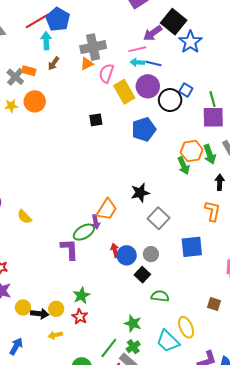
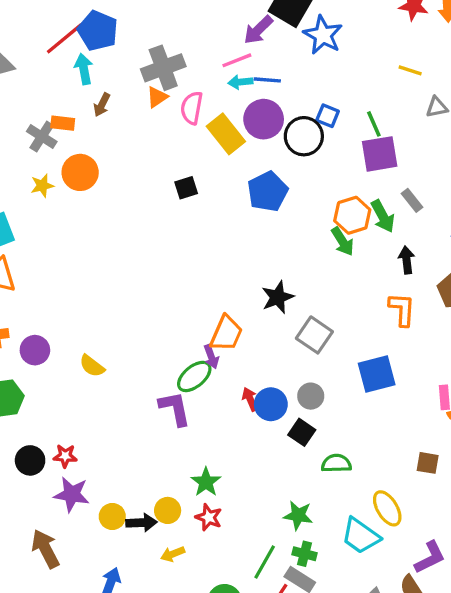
green cross: (133, 347) -> (305, 554), turned -32

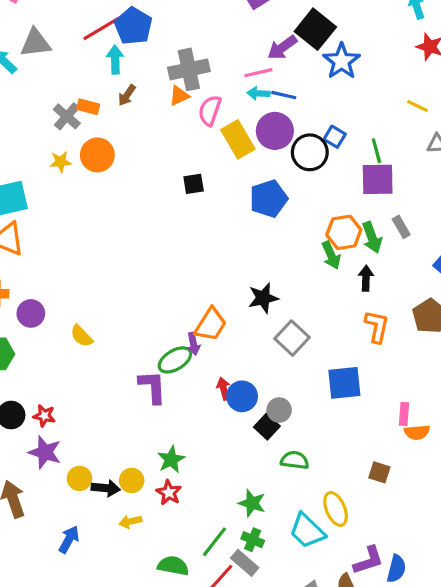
black arrow: (407, 260) -> (366, 278), moved
gray circle: (311, 396) -> (279, 410), moved

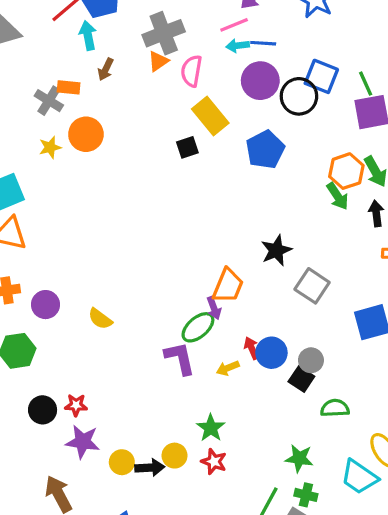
blue square: (335, 137) -> (321, 76), size x1.5
yellow rectangle: (238, 139) -> (210, 116), moved
yellow arrow: (130, 522) -> (228, 368), moved

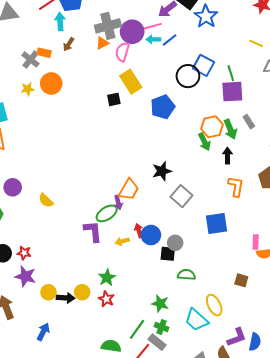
blue line: (263, 43) -> (170, 40), turned -49
purple circle: (260, 81) -> (132, 32), moved
black square: (301, 379) -> (168, 254), turned -35

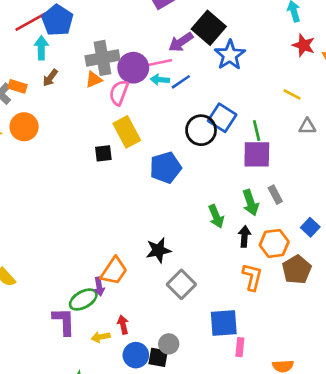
orange hexagon: (212, 127) -> (274, 243), moved
blue circle: (151, 235) -> (136, 355), moved
pink rectangle: (256, 242) -> (240, 347), moved

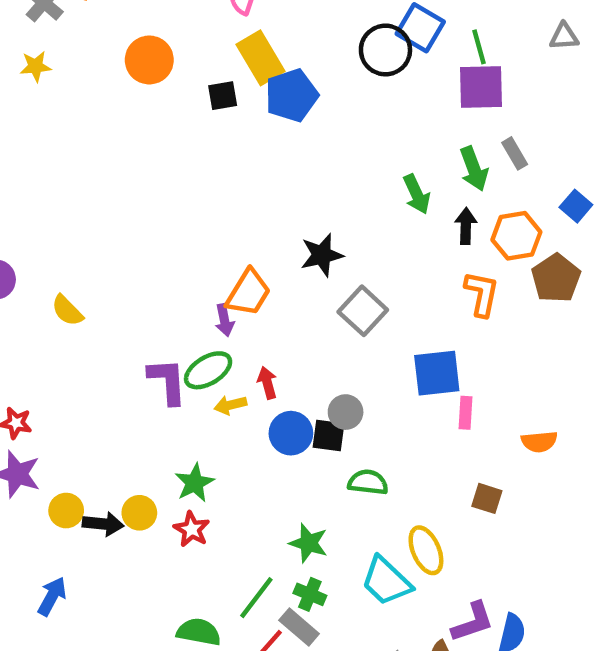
orange circle: (24, 127) -> (149, 60), moved
blue pentagon: (165, 168) -> (292, 95), moved
green ellipse: (83, 299) -> (208, 370), moved

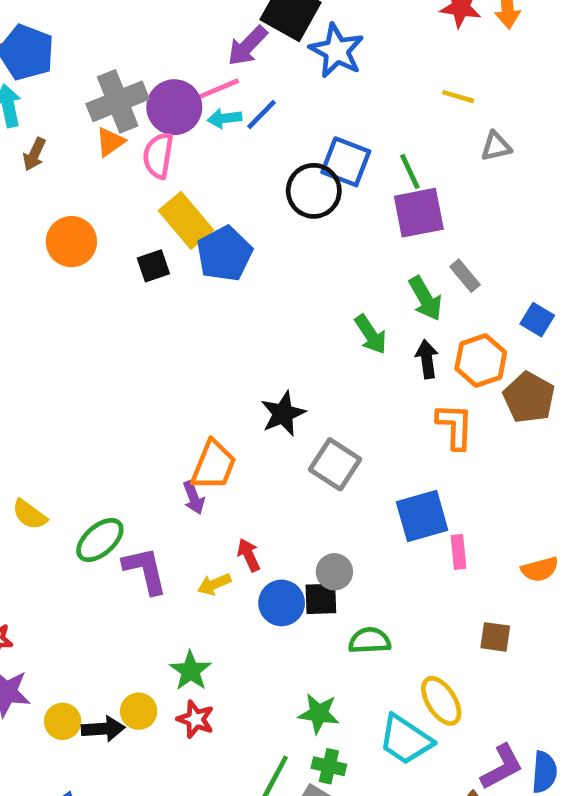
green ellipse: (208, 370) -> (100, 540), moved

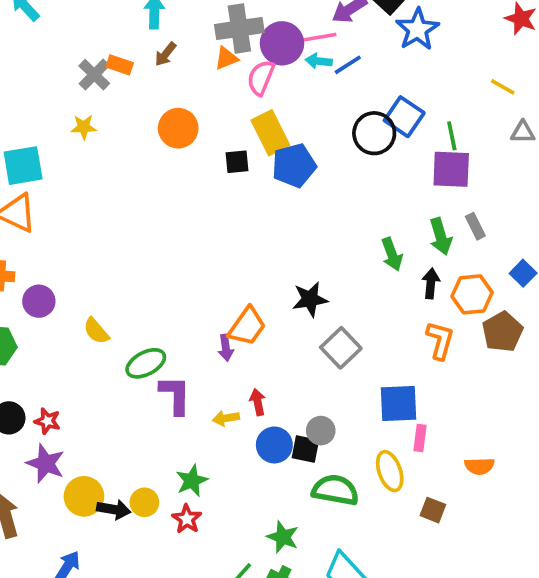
green semicircle: (370, 641) -> (335, 490), size x1.4
yellow ellipse: (441, 701) -> (390, 471), moved
yellow circle: (63, 721) -> (84, 496), size x1.4

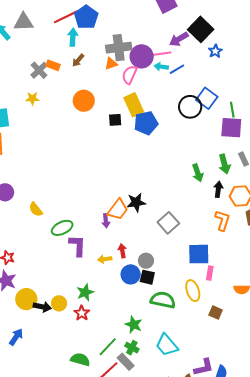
blue star: (417, 29) -> (215, 51), size x0.6
black star: (310, 299) -> (136, 202), moved
gray circle: (321, 431) -> (146, 261), moved

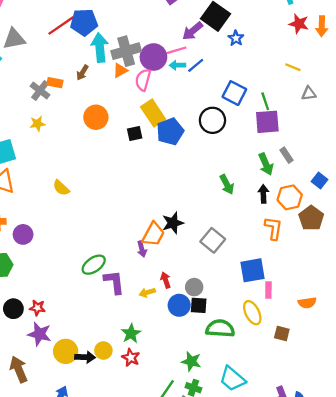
blue pentagon: (86, 17) -> (84, 22), turned -30
cyan arrow: (73, 37) -> (100, 48), moved, size x1.4
black circle: (190, 107) -> (212, 120), moved
green arrow: (198, 173) -> (227, 184), moved
yellow semicircle: (36, 209) -> (61, 188), moved

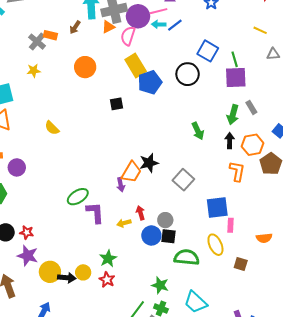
black square: (135, 133) -> (117, 104), moved
green arrow: (266, 164) -> (233, 115), turned 36

